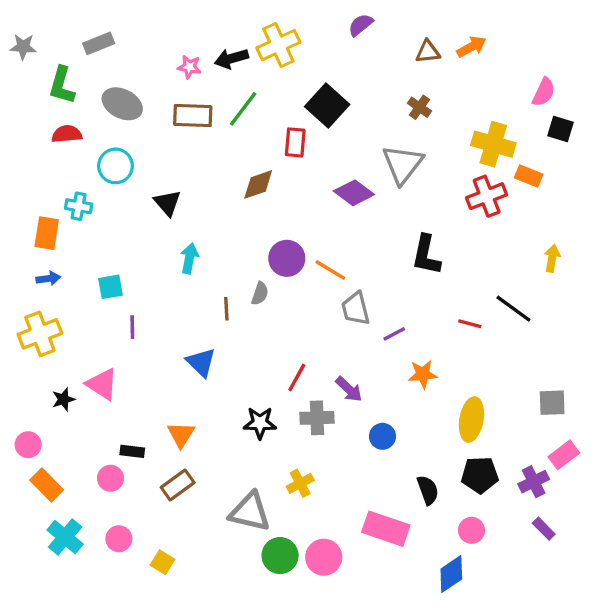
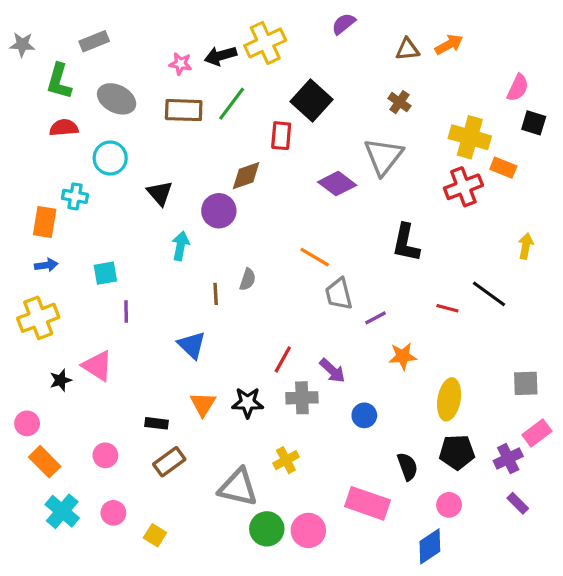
purple circle: (287, 258) -> (219, 211), moved
orange triangle: (181, 435) -> (203, 404), moved
black rectangle: (132, 451) -> (157, 423), moved

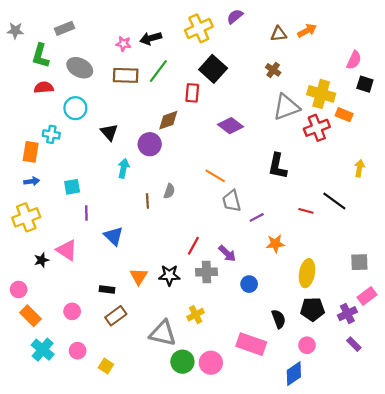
yellow cross: (265, 43) -> (199, 28), moved
gray triangle: (383, 156) -> (286, 107), moved, turned 32
blue triangle: (192, 345) -> (114, 236), moved

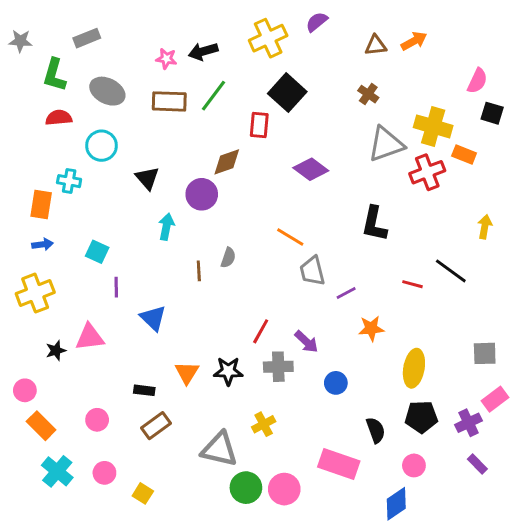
cyan square: (72, 187) -> (97, 252), turned 35
pink triangle: (67, 250) -> (90, 337), turned -40

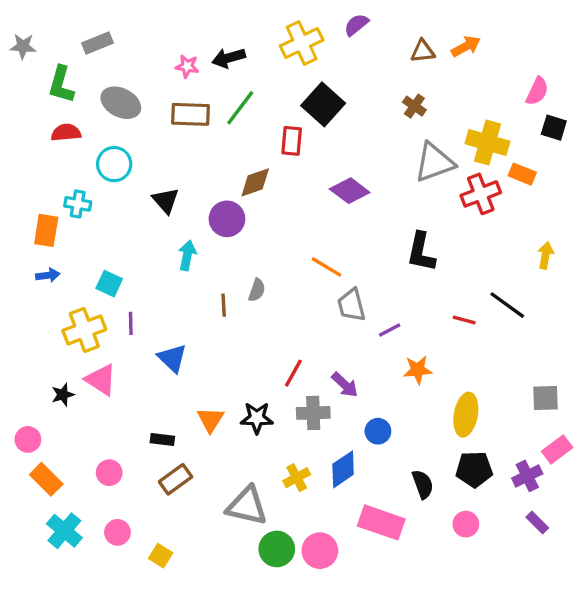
yellow cross: (35, 293) -> (84, 330), moved
pink triangle: (90, 337) -> (101, 380), turned 40
blue diamond: (396, 504) -> (343, 469), moved

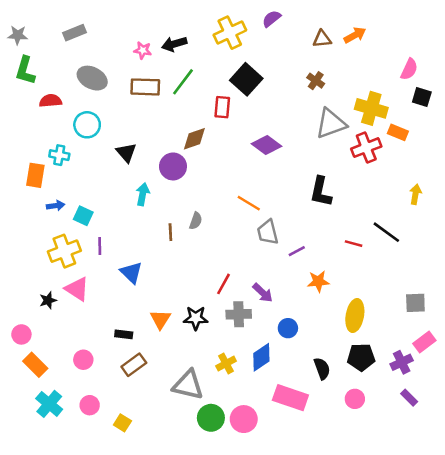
green L-shape: (61, 84) -> (25, 70), moved
blue arrow: (48, 275) -> (56, 206), moved

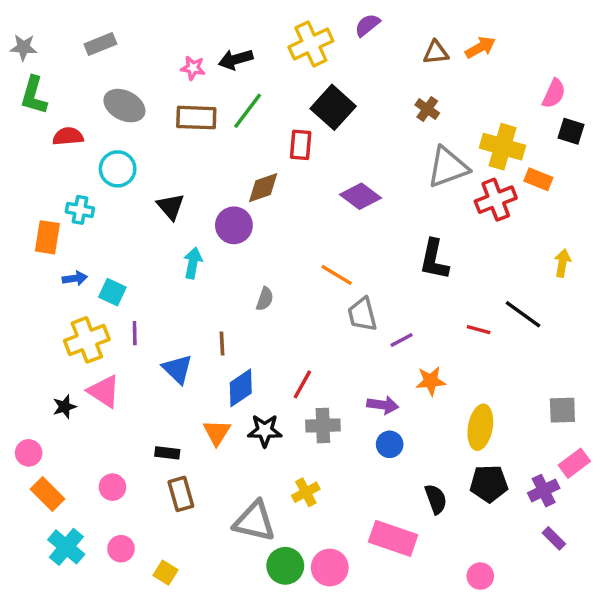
brown line: (170, 232) -> (222, 343), moved
purple arrow: (263, 293) -> (383, 405), moved, turned -35
blue diamond: (261, 357) -> (241, 388), moved
brown rectangle: (134, 365) -> (181, 494), turned -70
pink circle: (355, 399) -> (480, 576), moved

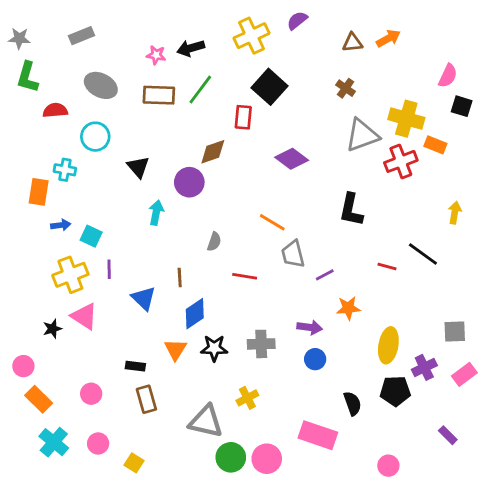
red line: (302, 384) -> (245, 276), moved, turned 70
purple cross: (544, 491) -> (424, 367), moved

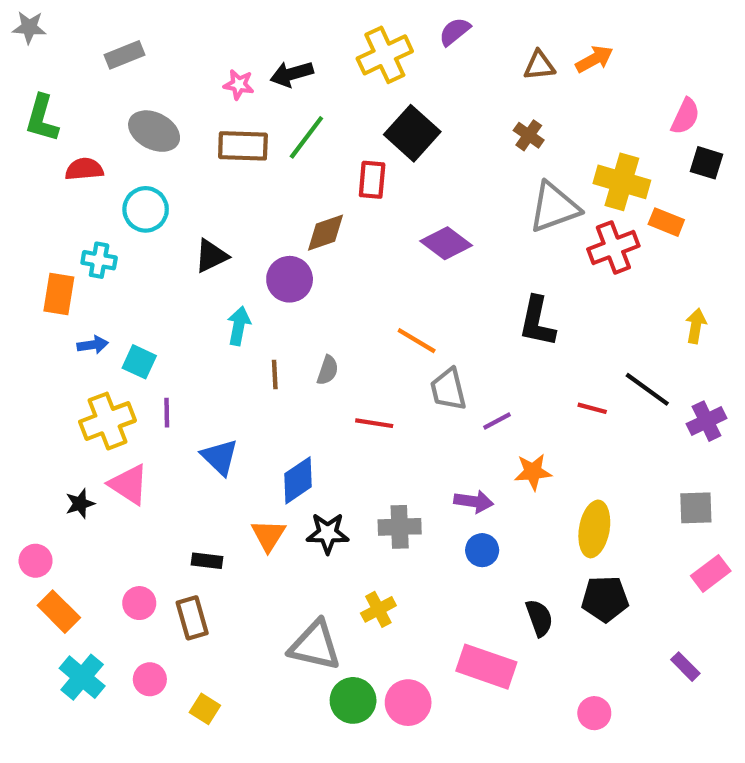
gray star: (19, 38) -> (29, 27), moved
black triangle: (138, 167) -> (211, 256), turned 45
brown line: (180, 278) -> (275, 374), moved
purple cross: (424, 367) -> (706, 421), moved
brown rectangle: (146, 399) -> (192, 618), moved

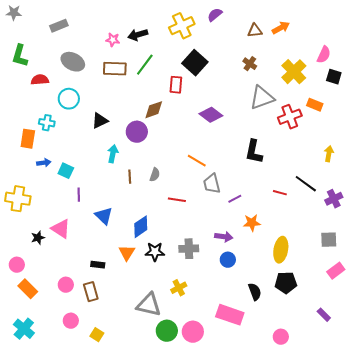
yellow cross: (622, 182) -> (294, 72), moved, turned 30
yellow cross: (108, 421) -> (18, 199), moved, turned 30
cyan cross: (82, 677) -> (24, 329), moved

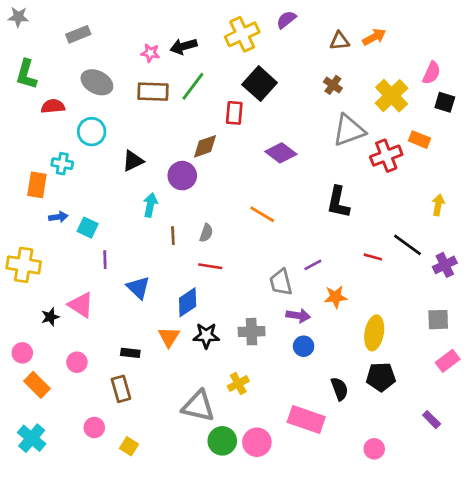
gray trapezoid: (212, 184) -> (281, 282), moved
red line: (177, 200) -> (210, 266), moved
pink circle: (66, 285) -> (77, 362), moved

